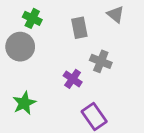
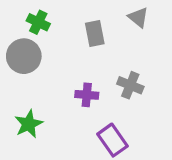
gray cross: (101, 61) -> (130, 85), moved
purple cross: (73, 79) -> (87, 95), turned -30

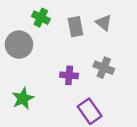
gray triangle: (138, 17) -> (104, 23), moved
green cross: (38, 22) -> (41, 18), moved

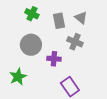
gray circle: (19, 45) -> (31, 45), moved
gray cross: (104, 68) -> (75, 42), moved

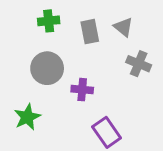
green cross: (32, 14) -> (49, 21), turned -32
gray cross: (75, 42) -> (139, 64), moved

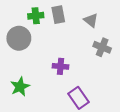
gray rectangle: (90, 32) -> (58, 15), moved
gray circle: (47, 68) -> (19, 38), moved

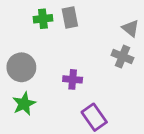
gray triangle: (91, 20) -> (131, 28), moved
gray circle: (19, 38) -> (21, 67), moved

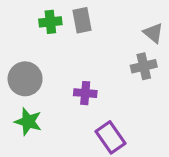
gray cross: (122, 57) -> (144, 66), turned -35
green star: (24, 104) -> (28, 122), turned -30

